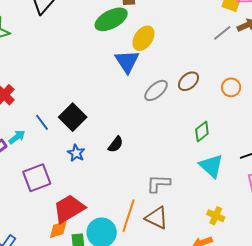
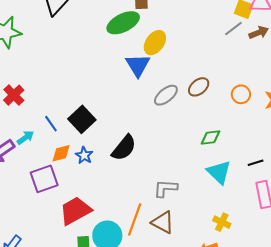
gray line: (222, 33) -> (233, 29), moved
green diamond: (202, 131) -> (211, 137), turned 30
black semicircle: (116, 144) -> (124, 148), size x1.6
orange diamond: (58, 229) -> (61, 153), moved

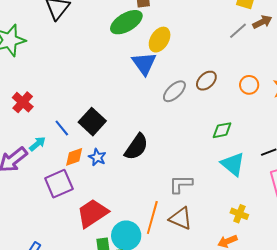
gray line: (233, 29) -> (238, 31), moved

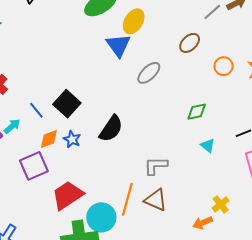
brown ellipse: (206, 81) -> (190, 43), moved
cyan triangle: (233, 164) -> (208, 146), size x0.6
yellow cross: (239, 214) -> (221, 204), moved, turned 30

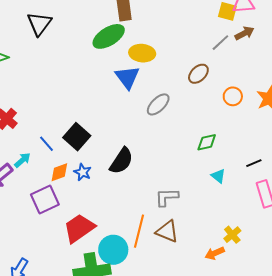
yellow ellipse: (134, 21) -> (142, 53), turned 65

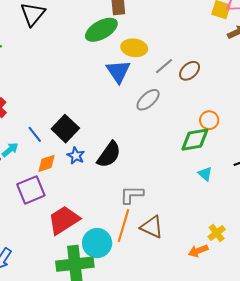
gray line: (220, 43) -> (164, 66), moved
orange circle: (233, 96) -> (209, 120), moved
green diamond: (207, 142) -> (195, 140), size x1.4
blue star: (83, 172) -> (76, 156), moved
gray L-shape: (167, 197) -> (132, 195), moved

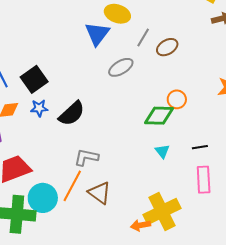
gray line: (164, 66) -> (143, 38), turned -30
blue star: (76, 156) -> (39, 108), turned 30
yellow cross: (217, 233) -> (162, 211), size x2.0

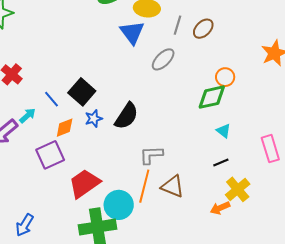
black line: (200, 147) -> (221, 162), moved
yellow cross: (162, 211) -> (238, 189), size x0.7

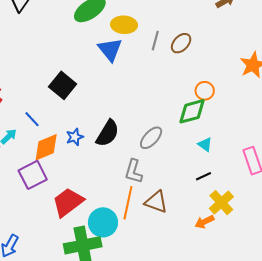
gray ellipse: (163, 59) -> (151, 138), moved
black square: (82, 92) -> (63, 85), moved
orange diamond: (65, 128) -> (46, 147), size x1.4
gray L-shape: (151, 155) -> (134, 171), turned -70

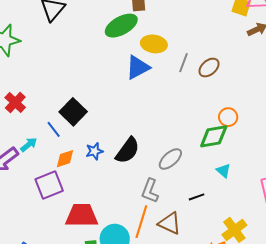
blue triangle: (110, 50) -> (138, 67), turned 36
black square: (63, 85) -> (73, 112), moved
orange diamond: (46, 147) -> (65, 159), size x0.7
black line: (204, 176) -> (197, 197), moved
red trapezoid: (68, 202) -> (82, 215), turned 32

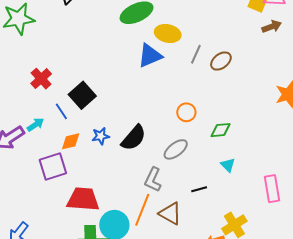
red cross: (15, 103) -> (41, 79), moved
orange circle: (228, 117) -> (186, 112), moved
green diamond: (214, 136) -> (221, 130), size x0.7

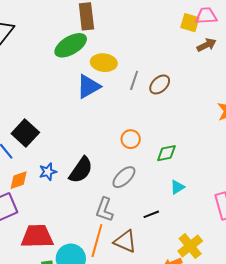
cyan triangle: (228, 165) -> (177, 187), turned 49

